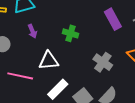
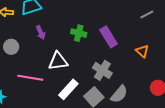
purple rectangle: (113, 19) -> (108, 37), moved
gray cross: (103, 62) -> (102, 70), moved

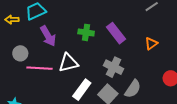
purple arrow: (41, 32) -> (48, 36), size x1.5
orange triangle: (142, 51) -> (151, 44), turned 48
pink line: (30, 78) -> (40, 68), moved

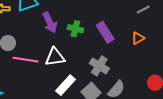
purple arrow: (48, 36) -> (50, 23), moved
orange triangle: (151, 44) -> (138, 38), moved

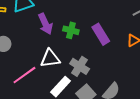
pink line: (26, 60) -> (24, 75), moved, turned -45
gray cross: (99, 66) -> (80, 66), moved

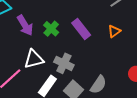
green cross: (71, 30) -> (51, 29), turned 35

